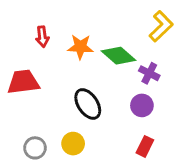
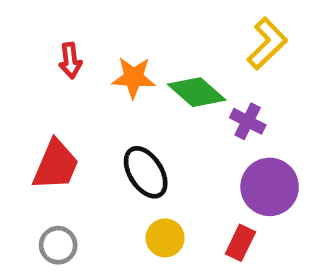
red trapezoid: (23, 82) -> (56, 165), moved, turned 120
purple circle: (142, 105) -> (270, 187), moved, size x1.5
yellow circle: (73, 144) -> (165, 238), moved

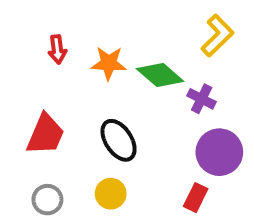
yellow circle: (165, 238) -> (111, 194), moved

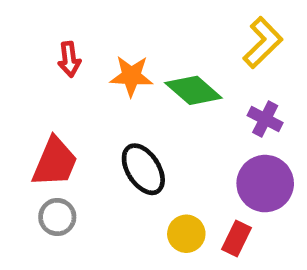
purple cross: (202, 99) -> (265, 119), moved
yellow circle: (111, 194) -> (186, 234), moved
gray circle: (47, 200) -> (57, 217), moved

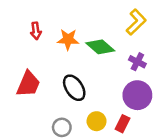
gray circle: (57, 217) -> (62, 127), moved

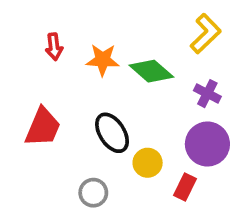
yellow circle: (97, 121) -> (148, 163), moved

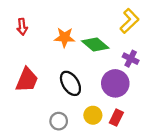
red arrow: (54, 47) -> (22, 27), moved
purple circle: (207, 144) -> (115, 83), moved
yellow circle: (148, 163) -> (93, 115), moved

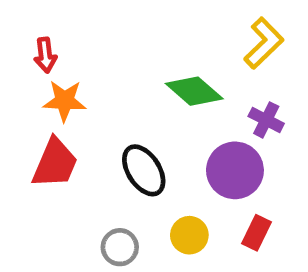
orange star: (65, 37) -> (65, 101), moved
red rectangle: (116, 118) -> (257, 233), moved

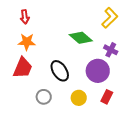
red arrow: (45, 55) -> (25, 17), moved
gray circle: (120, 247) -> (44, 97), moved

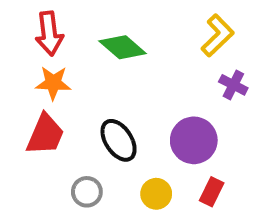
red arrow: (25, 17) -> (49, 33), size x1.5
green diamond: (81, 38) -> (123, 47), moved
purple cross: (111, 50) -> (233, 85), moved

